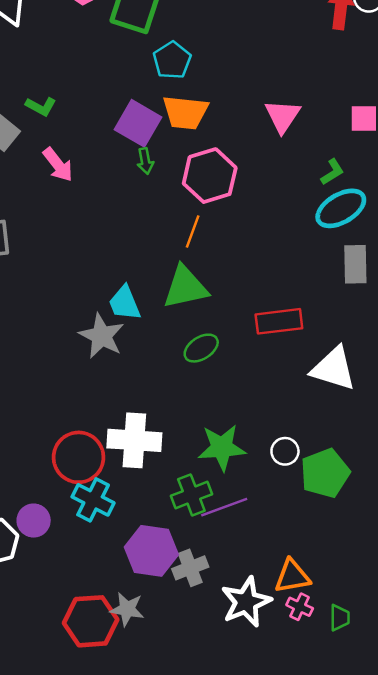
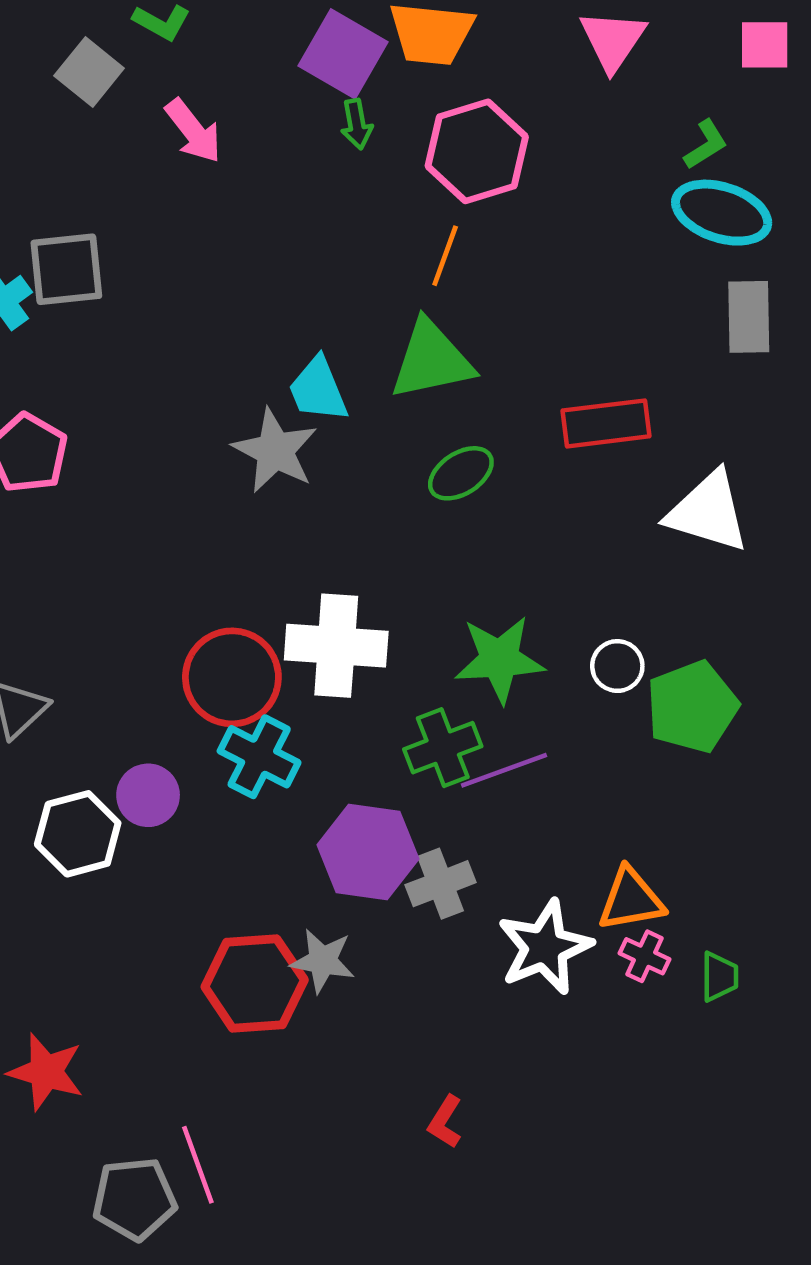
cyan ellipse: (341, 208) -> (722, 213), turned 48

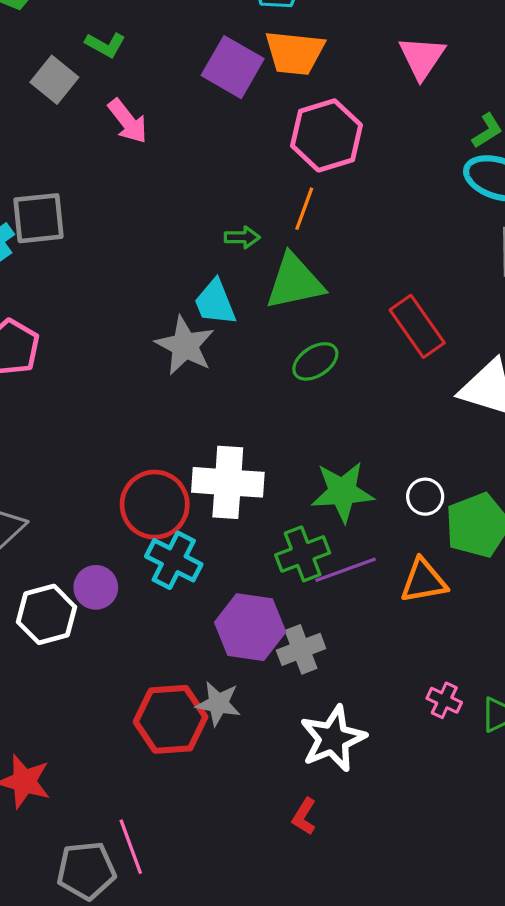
green arrow: (357, 124) -> (242, 237), moved, turned -80
red rectangle: (606, 423) -> (417, 326), turned 62
orange triangle: (631, 900) -> (424, 581), moved
white star: (545, 947) -> (333, 738), moved

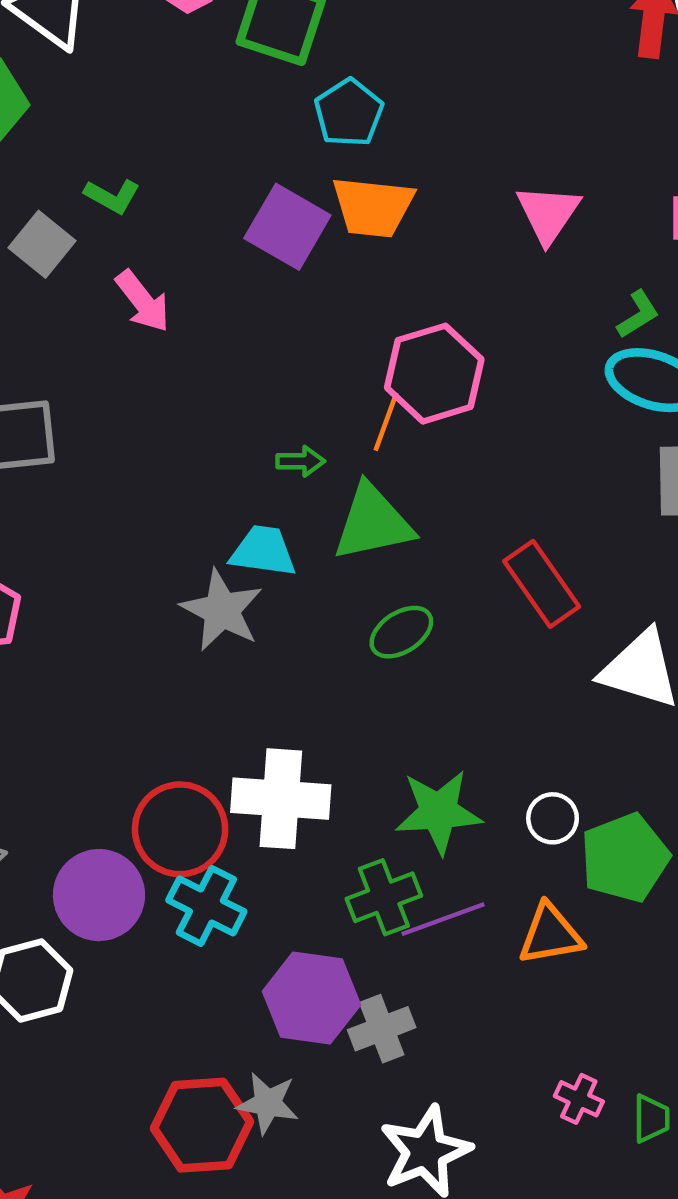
pink hexagon: (326, 135) -> (434, 374), moved
cyan trapezoid: (215, 303) -> (263, 551), turned 120
purple circle: (96, 587) -> (99, 895), moved, size x1.5

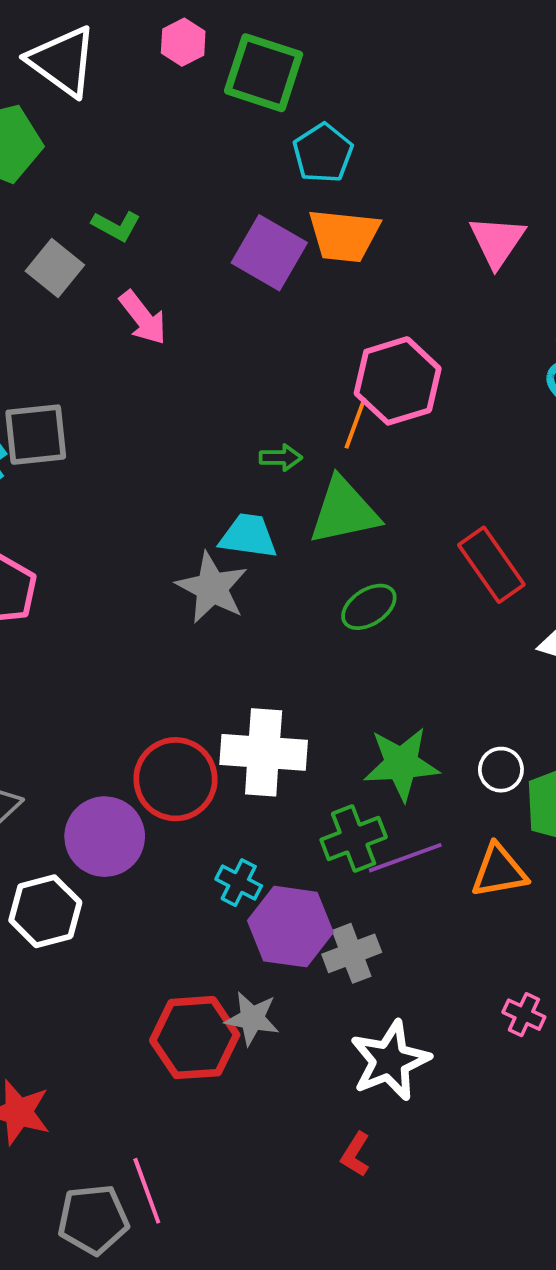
cyan cross: (206, 906) -> (239, 883), moved, size x0.7

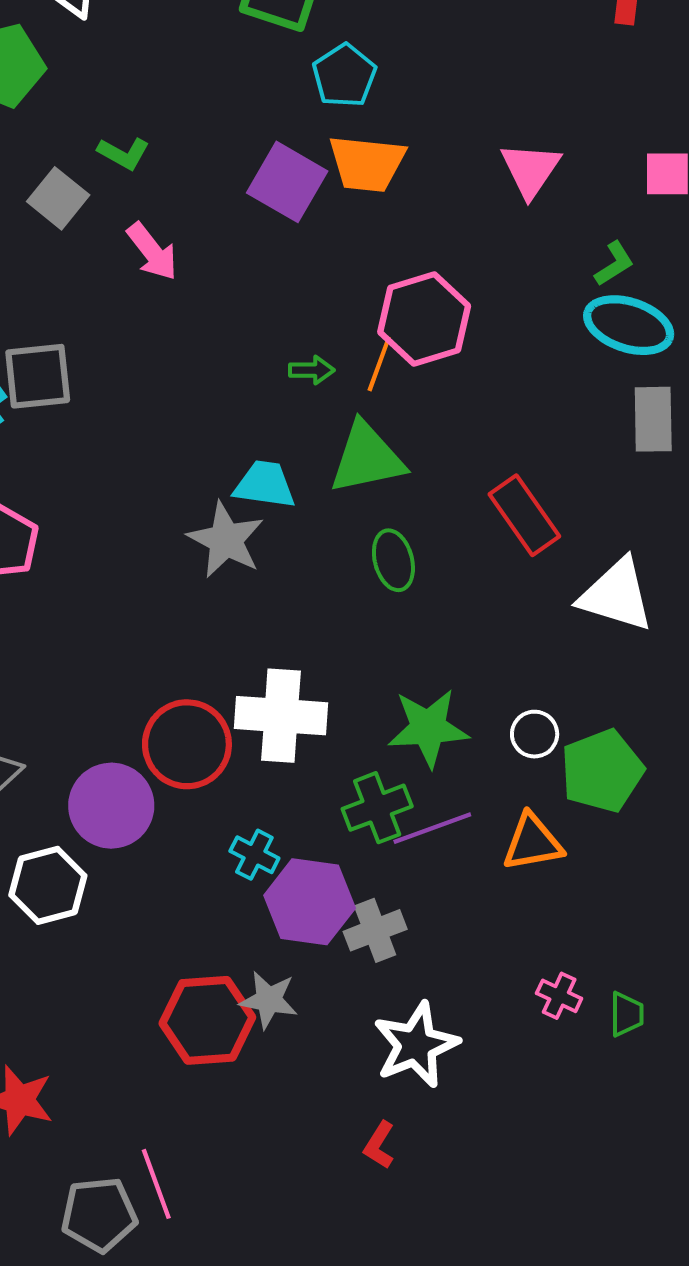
green arrow: (281, 458) -> (312, 370), moved
green ellipse: (369, 607) -> (393, 560), turned -72

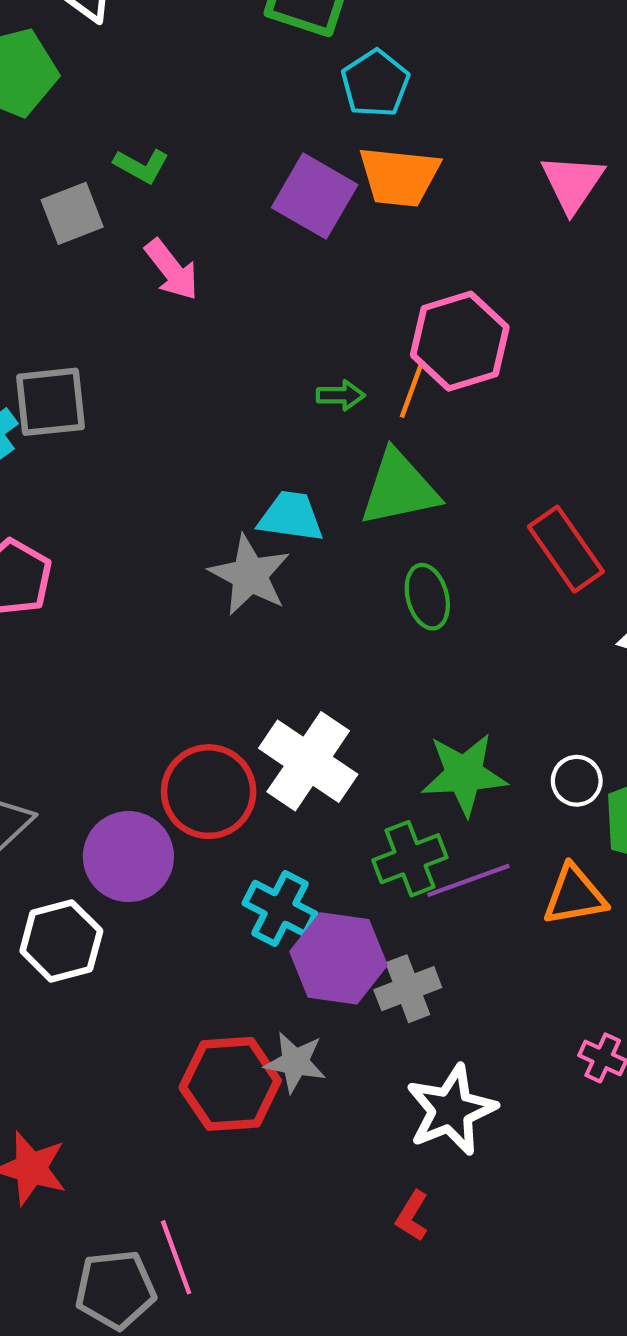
gray square: (58, 198) -> (72, 213), turned 30
white cross: (281, 716) -> (308, 761), turned 30
cyan cross: (254, 855) -> (280, 909), size x1.4

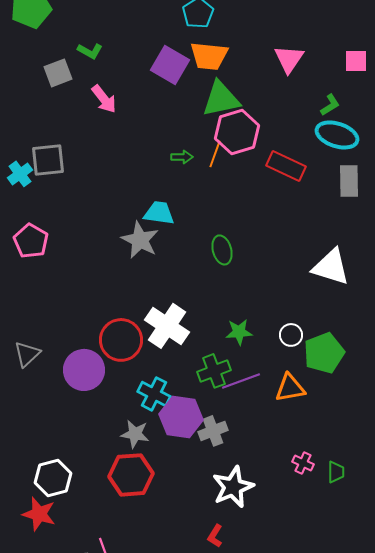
green triangle: (399, 488) -> (221, 99), moved
red rectangle: (566, 549) -> (286, 166), moved, turned -30
green star: (464, 774) -> (239, 332), size x0.7
white hexagon: (61, 941) -> (53, 478), moved
gray star: (295, 1062) -> (135, 434), moved

